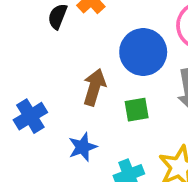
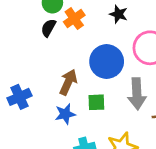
blue star: (83, 147) -> (65, 114), moved

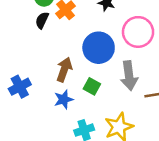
green square: (96, 102) -> (92, 86), turned 35

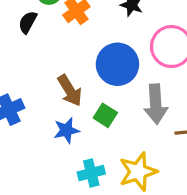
black semicircle: (42, 20) -> (28, 22), moved
brown arrow: (64, 70) -> (70, 91), turned 125

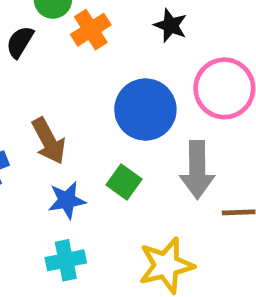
brown arrow: (70, 91) -> (49, 141), moved
cyan cross: (91, 173) -> (66, 260), moved

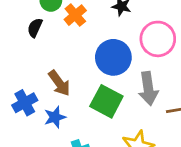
green square: (124, 182) -> (106, 101), size x1.6
blue star: (67, 200) -> (55, 117), moved

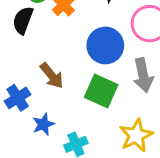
black semicircle: (35, 28) -> (23, 20), size x1.4
blue star: (55, 117) -> (43, 124), moved

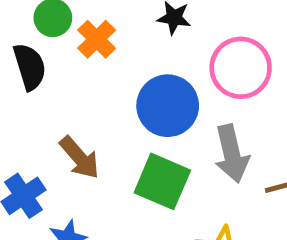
black semicircle: (23, 20) -> (30, 67), turned 144

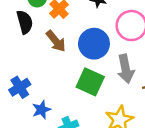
brown arrow: (79, 158) -> (56, 41), moved

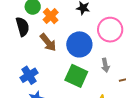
gray arrow: (126, 69) -> (105, 65), size x0.6
blue cross: (20, 87) -> (29, 75), moved

